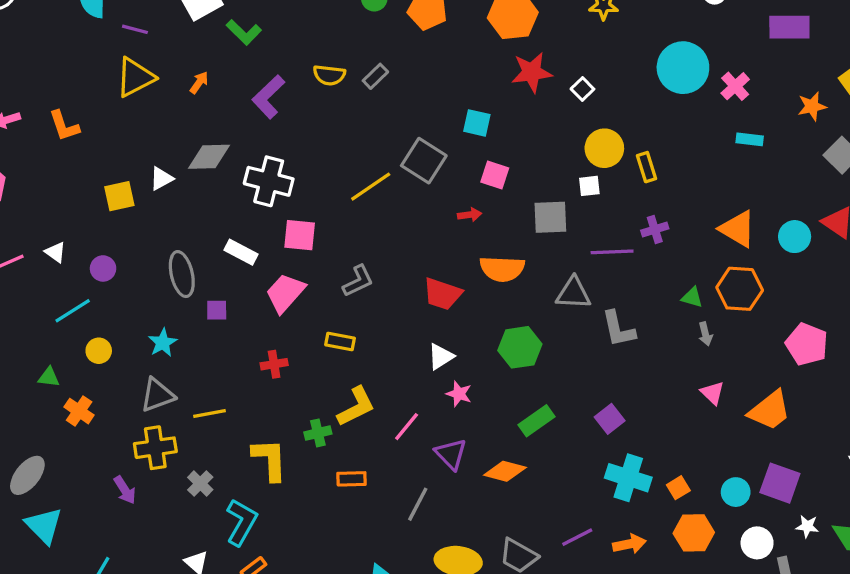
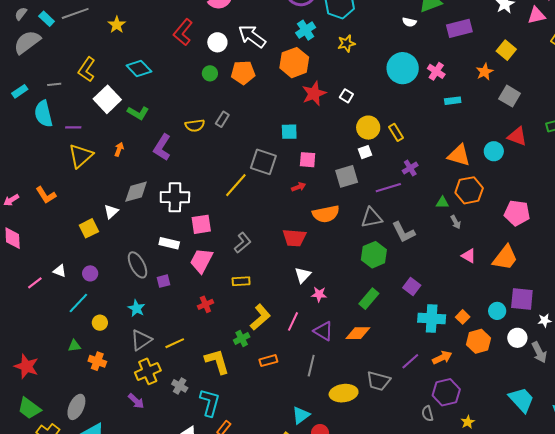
green hexagon: (520, 347) -> (374, 255), moved

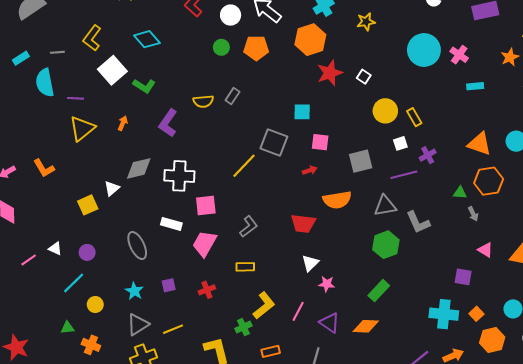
white square: (365, 152) -> (400, 143), moved
purple square: (164, 281) -> (169, 285), moved
purple square: (412, 287) -> (463, 277), moved, turned -30

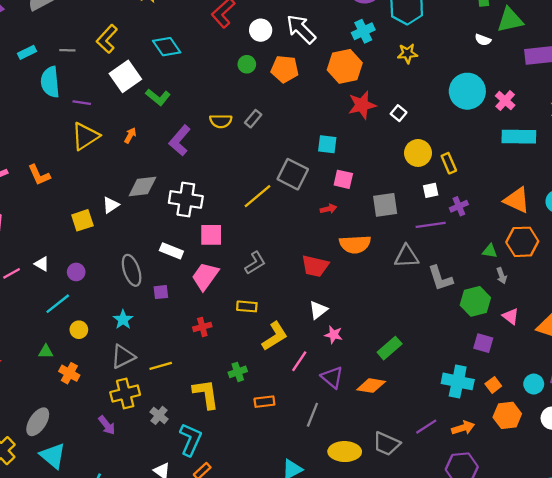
cyan rectangle: (475, 86) -> (519, 137), size x1.8
green hexagon: (386, 245) -> (475, 301), moved
purple square: (169, 285) -> (161, 292), moved
yellow L-shape: (264, 306) -> (275, 336), moved

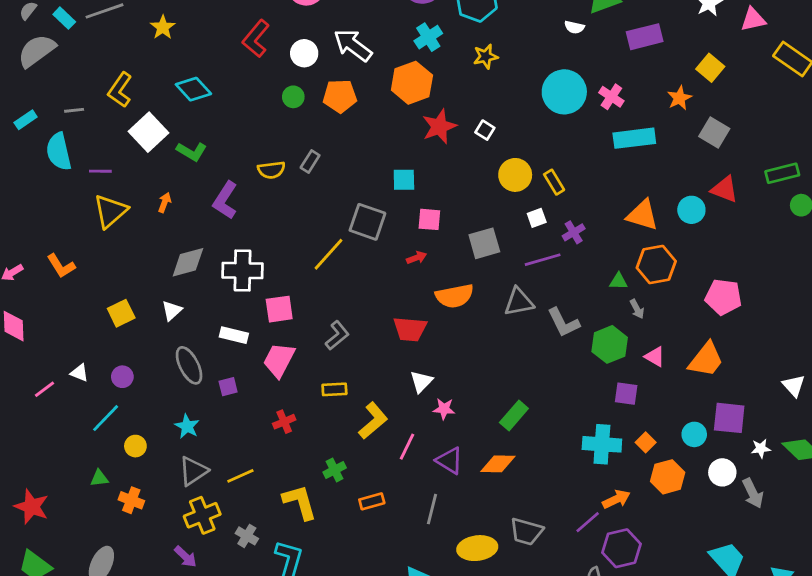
white triangle: (111, 205) -> (172, 311), moved
purple line: (426, 427) -> (588, 522), moved

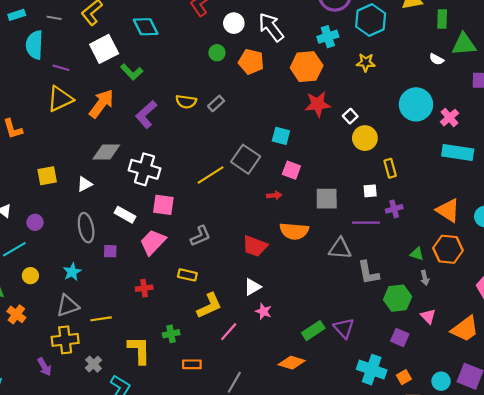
yellow circle: (515, 175) -> (365, 138), moved
orange arrow: (165, 203) -> (101, 104), size x2.0
purple triangle: (450, 461) -> (344, 328), moved

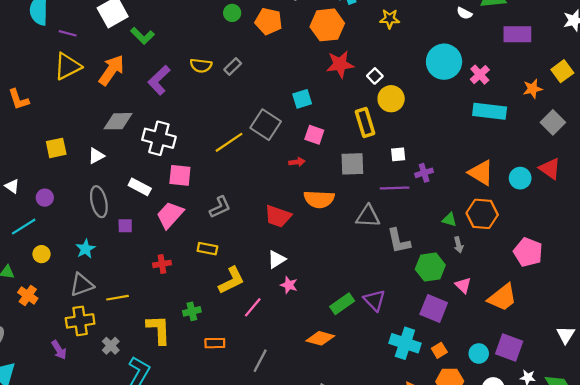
cyan square: (281, 136) -> (302, 99), turned -30
yellow rectangle: (390, 168) -> (365, 122), moved, size x1.4
purple square: (400, 337) -> (434, 309), size x1.4

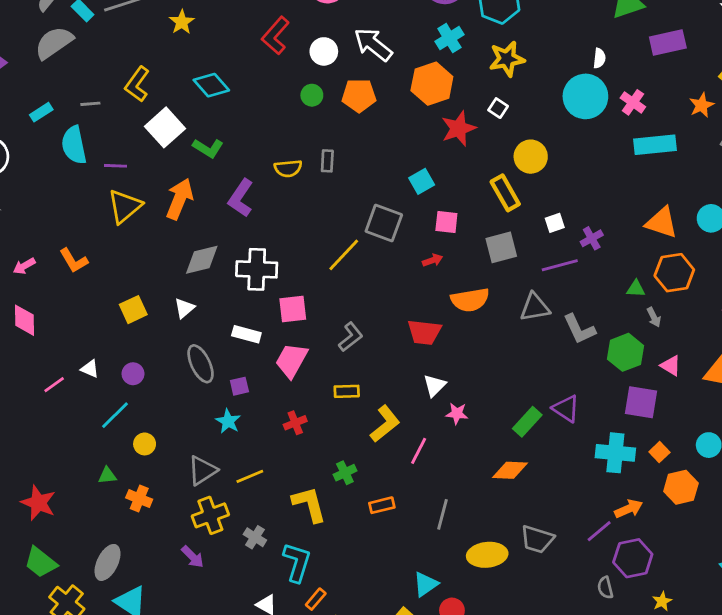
white semicircle: (464, 13) -> (599, 58), moved, turned -98
yellow star: (390, 19) -> (507, 59), size x1.4
gray rectangle: (233, 66) -> (327, 161), turned -30
white square: (375, 76) -> (498, 108), moved
cyan star: (86, 249) -> (228, 421), moved

